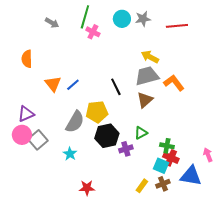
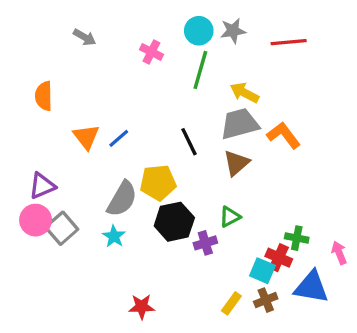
green line: (85, 17) -> (200, 70), moved
green cross: (167, 146) -> (297, 238), moved
cyan star: (70, 154) -> (114, 236), moved

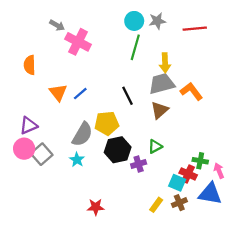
pink cross: (151, 52) -> (78, 42), moved, size x1.6
yellow arrow: (244, 93) -> (165, 63), turned -120
pink arrow: (339, 253) -> (219, 171), moved

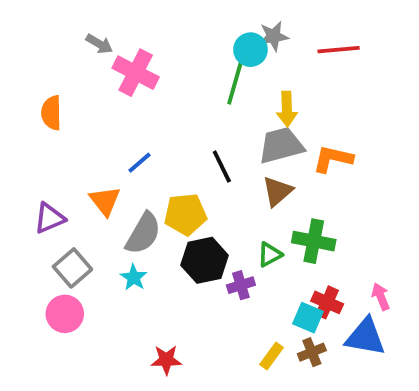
cyan circle: (134, 21) -> (251, 50), moved
orange L-shape: (191, 91) -> (333, 159), turned -40
orange triangle: (58, 92) -> (105, 201), moved
pink circle: (24, 149) -> (65, 314), moved
green cross: (200, 161) -> (314, 241), moved, size x1.5

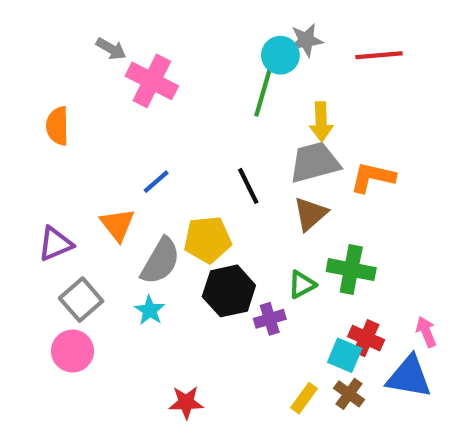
brown cross: (312, 352) -> (349, 394), turned -32

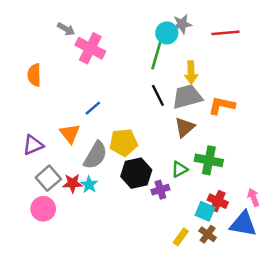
black line: (248, 186) -> (158, 95), moved
red star: (186, 402) -> (73, 183), moved

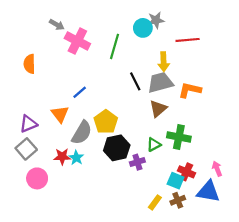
red line: (225, 33) -> (188, 40), moved
green line: (157, 55) -> (115, 46), moved
yellow pentagon: (123, 143) -> (106, 122), turned -30
gray square: (48, 178) -> (26, 149), moved
brown cross: (208, 234) -> (178, 200), turned 32

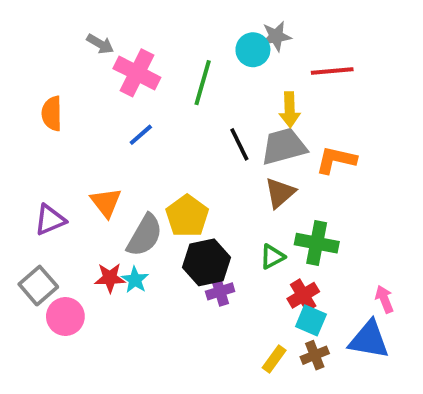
blue line: (80, 92) -> (141, 135), moved
gray square: (26, 149) -> (38, 286), moved
purple cross: (137, 162) -> (220, 291), moved
red cross: (186, 172) -> (303, 295), moved, turned 35

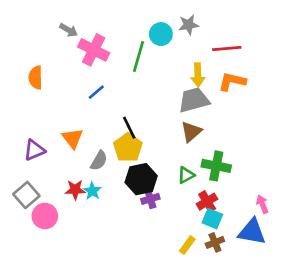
cyan circle: (253, 50) -> (161, 34), moved
black line: (239, 144) -> (129, 128), moved
orange L-shape: (336, 160) -> (232, 82), moved
gray semicircle: (145, 235) -> (99, 161), size x0.7

